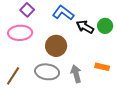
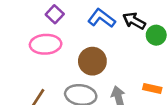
black arrow: (85, 27) -> (134, 21), moved

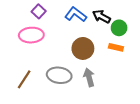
brown circle: (92, 61) -> (83, 48), moved
orange rectangle: (152, 88) -> (116, 47), moved

